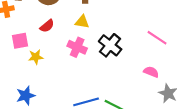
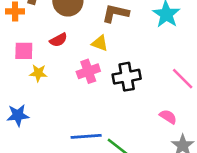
black cross: (110, 45) -> (127, 77), turned 30
pink cross: (77, 47) -> (88, 71), turned 36

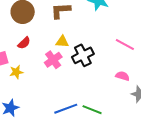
yellow triangle: (100, 43) -> (62, 42), moved

